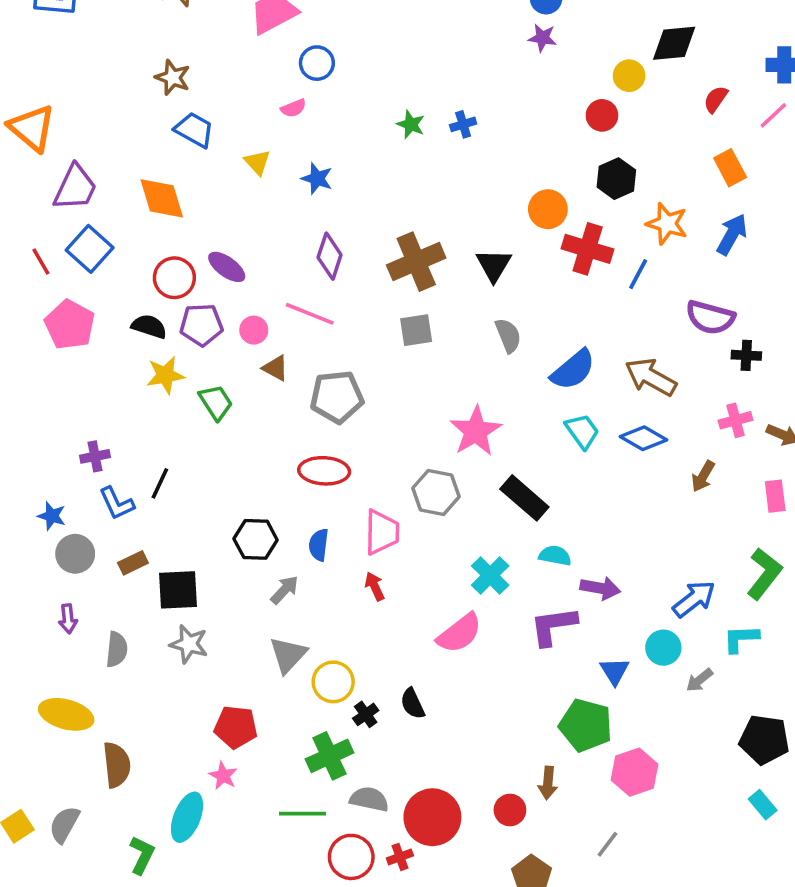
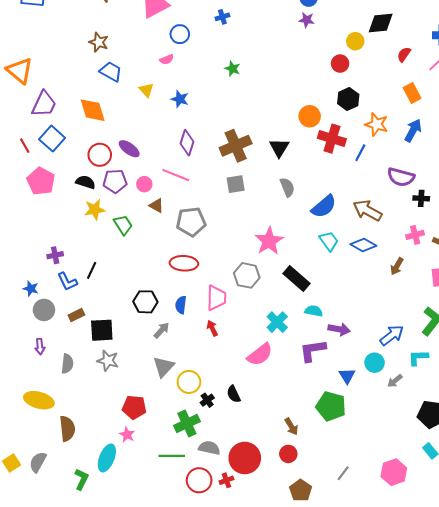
blue cross: (463, 124) -> (222, 17), moved
pink hexagon: (634, 772) -> (394, 472), moved
brown arrow: (548, 783) -> (291, 427), moved, turned -36

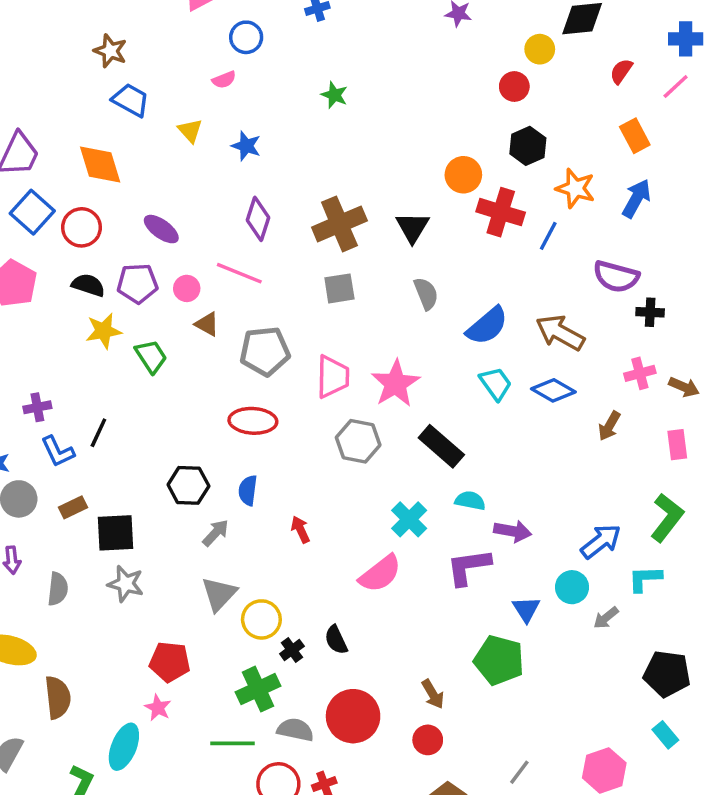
red circle: (100, 155) -> (81, 227), moved
pink trapezoid: (216, 298) -> (333, 377), moved
red circle: (245, 458) -> (353, 716), moved

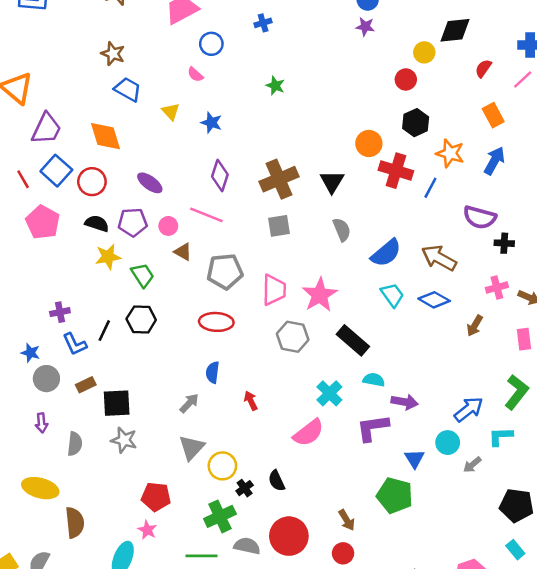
pink semicircle: (224, 80) -> (195, 75), turned 63
black hexagon: (188, 485) -> (141, 319), moved

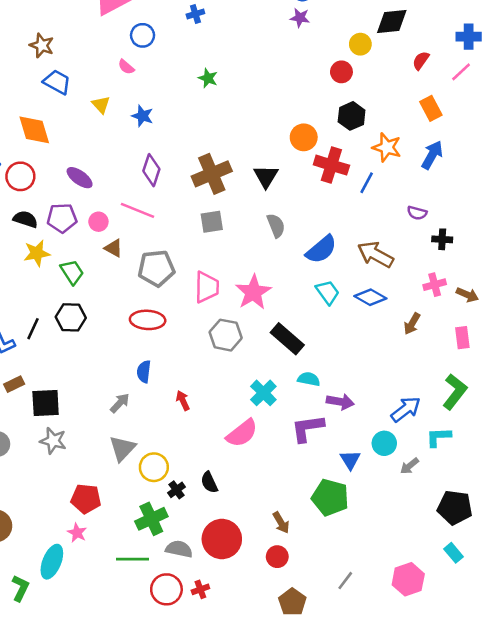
purple semicircle: (480, 217) -> (417, 213), size x0.6

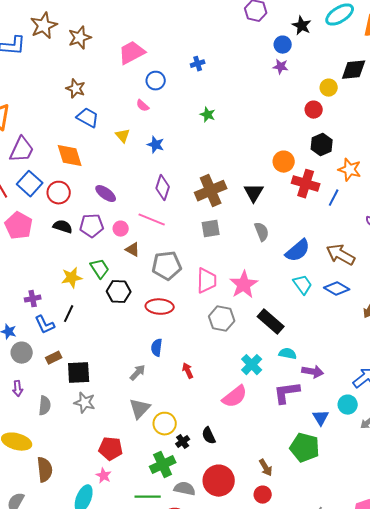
yellow star: (37, 253) -> (72, 278), moved
black hexagon: (71, 317) -> (119, 292), moved

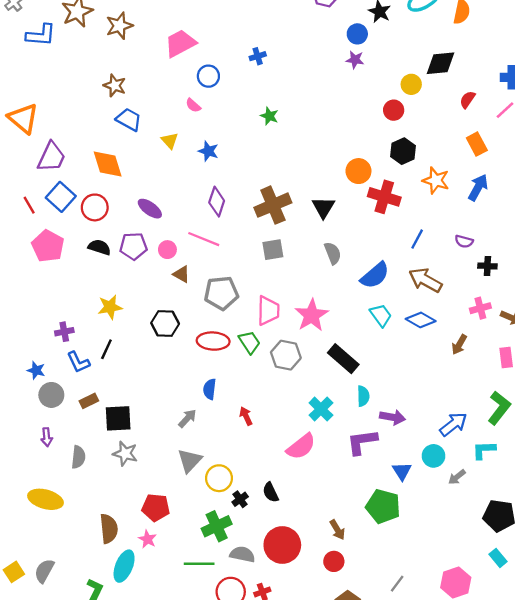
blue line: (334, 198) -> (417, 239), moved
green trapezoid: (100, 269) -> (249, 342), moved
cyan semicircle: (288, 354) -> (363, 396), turned 78
brown semicircle: (45, 470) -> (109, 529), moved

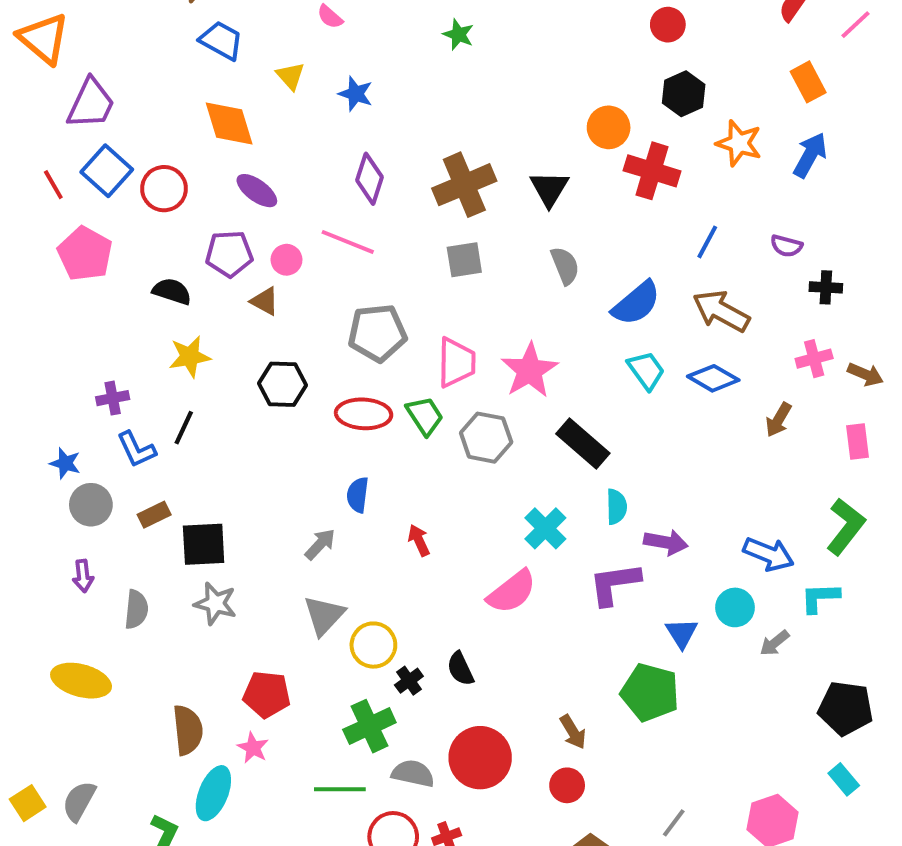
orange diamond: (108, 164) -> (229, 123), moved
black semicircle: (99, 247) -> (172, 291), moved
brown triangle: (181, 274) -> (265, 301), moved
blue arrow: (453, 424) -> (769, 554), turned 60

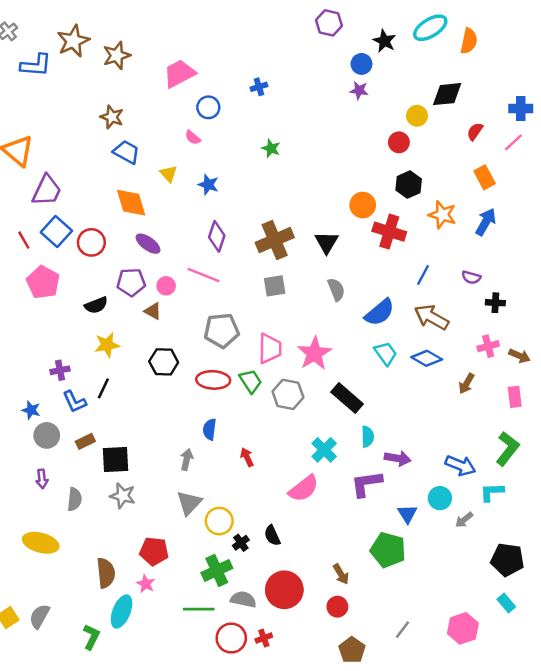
black semicircle: (172, 291) -> (96, 305), turned 140
gray arrow: (320, 544) -> (187, 460), turned -30

